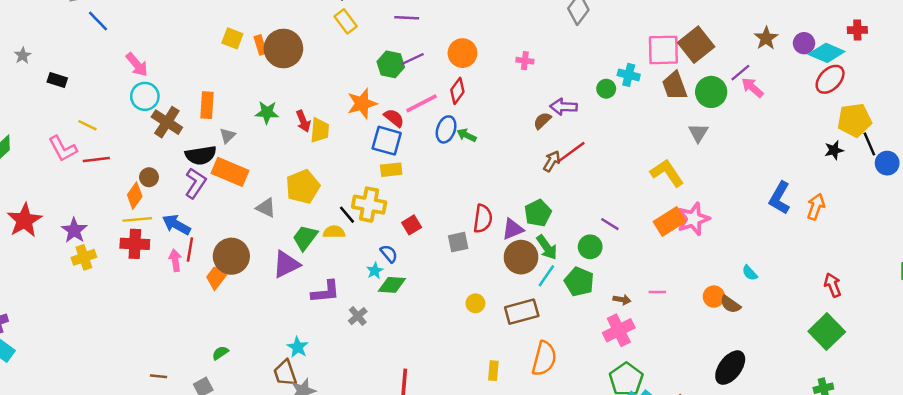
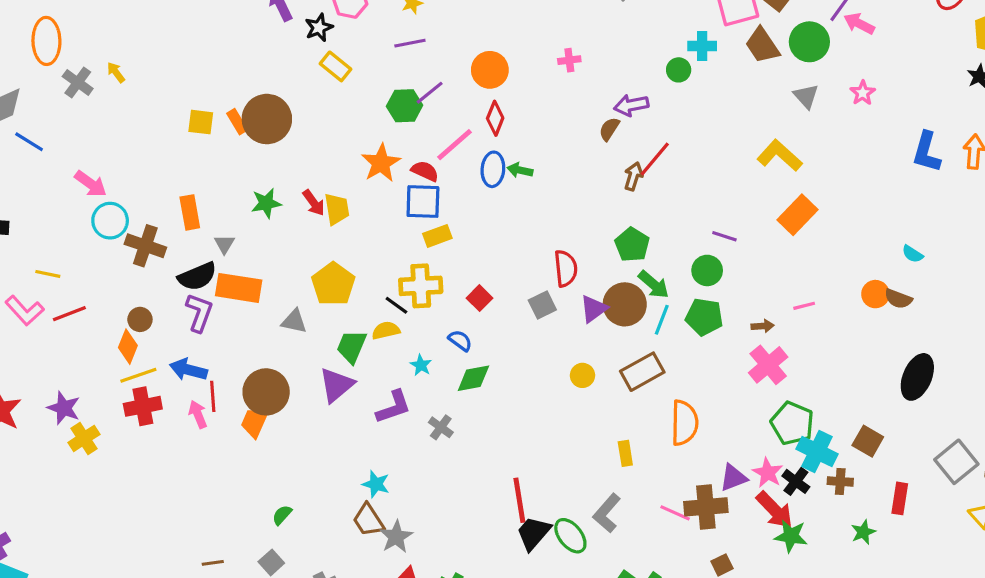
pink star: (693, 219) -> (863, 93), moved, size x0.6
purple triangle: (513, 229) -> (594, 309), moved
cyan star: (375, 271) -> (421, 365), moved

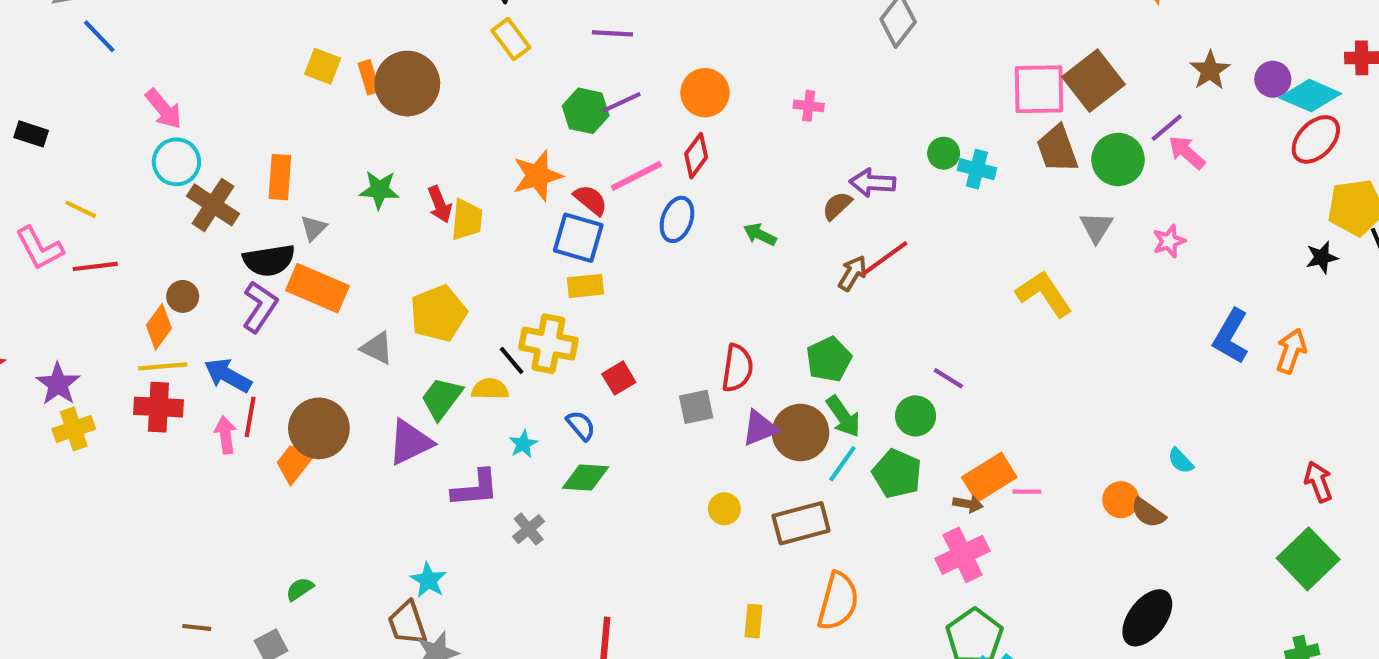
cyan cross: (702, 46) -> (977, 169), moved
green arrow: (520, 170) -> (760, 235), moved
orange rectangle: (798, 215) -> (989, 477), moved

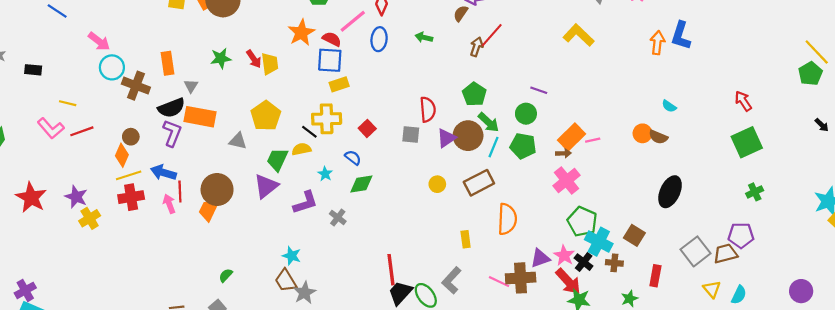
orange arrow: (1291, 351) -> (657, 43), moved
gray square: (696, 407) -> (411, 134), turned 30
green square: (1308, 559) -> (747, 142), turned 32

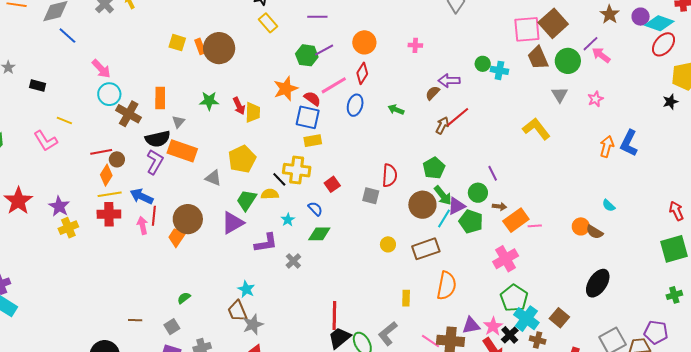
purple line: (539, 90) -> (493, 173), turned 35
red line: (82, 131) -> (101, 152), moved
purple triangle: (446, 138) -> (456, 206), moved
brown arrow: (563, 153) -> (499, 206), moved

